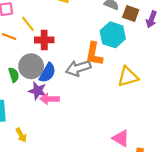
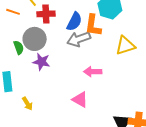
blue semicircle: (47, 73) -> (74, 22), moved
pink arrow: (49, 99) -> (93, 72), moved
pink triangle: (121, 138) -> (80, 100), moved

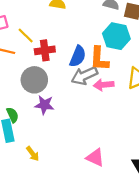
green semicircle: (19, 48) -> (13, 115), moved
pink arrow: (93, 72) -> (104, 85), moved
pink triangle: (80, 100) -> (95, 158), moved

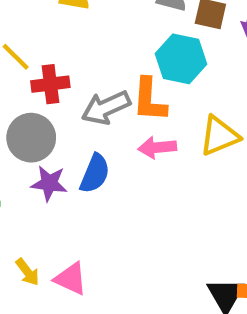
blue semicircle: (78, 56) -> (95, 174), moved
gray arrow: (84, 76) -> (106, 108), moved
pink triangle: (95, 158) -> (71, 279), moved

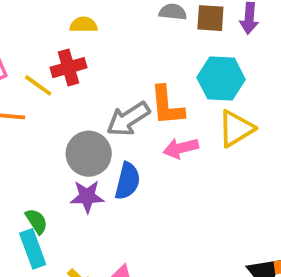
cyan hexagon: (181, 59) -> (221, 78), moved
red cross: (50, 84) -> (69, 68), moved
gray circle: (31, 138) -> (89, 154), moved

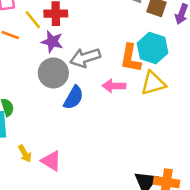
orange L-shape: (167, 106) -> (130, 58), moved
purple star: (87, 196) -> (52, 42), moved

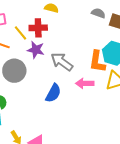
gray arrow: (85, 58) -> (62, 62), turned 55
gray circle: (53, 73) -> (14, 71), moved

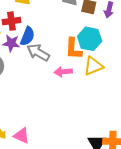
blue semicircle: (53, 93) -> (27, 36), moved

